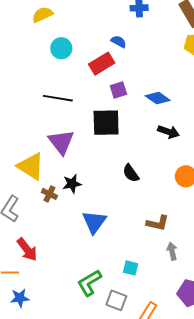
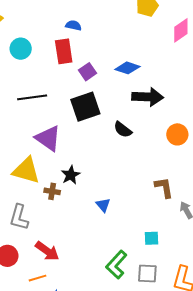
red rectangle: (102, 64) -> (64, 51), turned -50
black arrow: (168, 132) -> (148, 97), size x1.4
black semicircle: (131, 173) -> (123, 130), moved
blue triangle: (94, 222) -> (103, 205), size x0.6
brown L-shape: (158, 223) -> (164, 187), turned -95

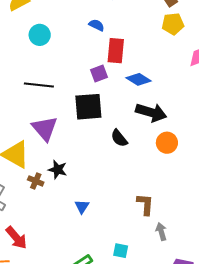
red rectangle: (64, 51) -> (116, 51), moved
orange circle: (177, 134) -> (167, 143), moved
black star: (71, 175) -> (58, 170), turned 30

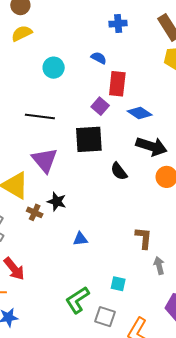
cyan circle: (40, 35) -> (54, 68), moved
purple square: (99, 73) -> (100, 106), turned -30
blue triangle: (82, 207) -> (80, 239), turned 49

